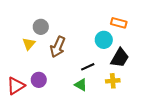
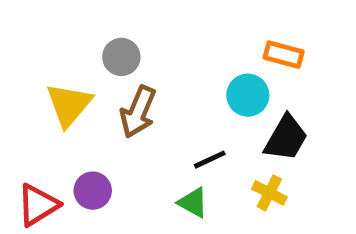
gray circle: (41, 27) -> (121, 57), moved
yellow triangle: (29, 44) -> (69, 105), size x1.5
yellow cross: (113, 81) -> (269, 193), turned 32

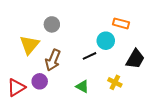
brown arrow: (138, 112) -> (53, 60), moved
black trapezoid: (286, 138) -> (135, 59), moved
black line: (210, 160) -> (89, 56), moved

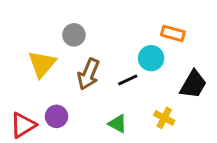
brown arrow: (53, 60) -> (89, 74), moved

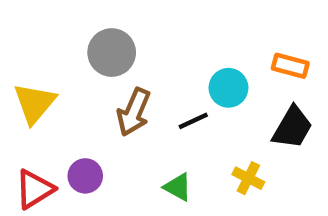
orange rectangle: (173, 33) -> (290, 66), moved
gray circle: (74, 35) -> (112, 53), size x1.4
yellow triangle: (42, 64) -> (35, 103), moved

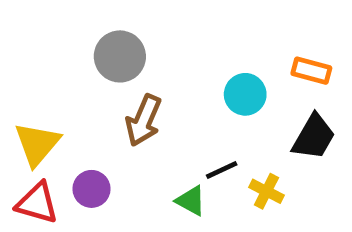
yellow triangle: (35, 103) -> (37, 144), moved
black line: (193, 121) -> (222, 170), moved
red triangle: (35, 189) -> (37, 203), turned 48

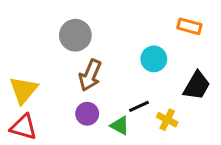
orange rectangle: (311, 71) -> (189, 26), moved
purple circle: (91, 189) -> (87, 114), moved

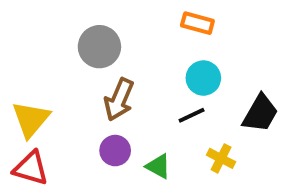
orange rectangle: (189, 26) -> (197, 23), moved
black line: (139, 106) -> (192, 115), moved

